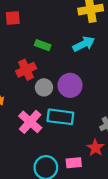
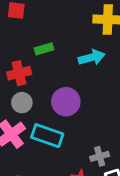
green rectangle: (43, 45) -> (44, 49), turned -49
gray circle: (44, 87) -> (22, 103), moved

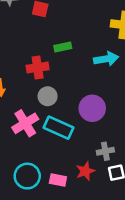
purple circle: (66, 102) -> (92, 108), moved
gray circle: (22, 103) -> (48, 96), moved

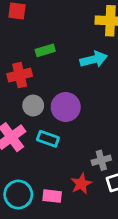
purple circle: (92, 108) -> (66, 107), moved
cyan rectangle: (58, 128) -> (48, 139), size x0.7

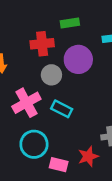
purple circle: (66, 107) -> (78, 59), moved
cyan circle: (18, 194) -> (34, 144), moved

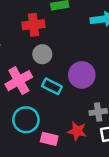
purple circle: (78, 59) -> (82, 75), moved
red star: (88, 156) -> (77, 131), turned 30

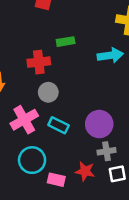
purple circle: (82, 75) -> (99, 124), moved

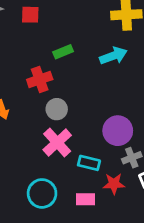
pink cross: (24, 120) -> (57, 142), moved
cyan rectangle: (59, 125) -> (89, 163), moved
cyan circle: (32, 160) -> (42, 193), moved

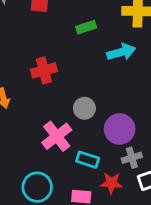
green rectangle: (63, 52) -> (86, 27), moved
gray circle: (57, 109) -> (84, 108), moved

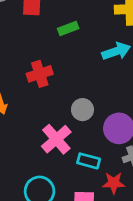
green rectangle: (86, 27) -> (68, 28), moved

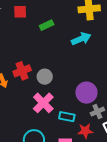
red cross: (40, 74) -> (22, 71), moved
gray circle: (82, 110) -> (45, 77), moved

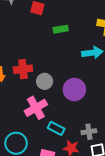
purple circle: (86, 93) -> (74, 89), moved

